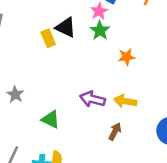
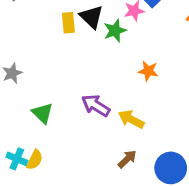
green star: (100, 30) -> (115, 31), moved
brown arrow: (115, 131) -> (127, 159), moved

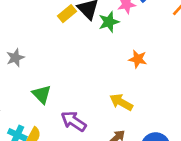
yellow rectangle: (68, 23) -> (67, 14), turned 54
purple arrow: (96, 105) -> (74, 121), moved

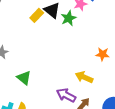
orange star: (138, 59) -> (103, 54), moved
purple arrow: (74, 121) -> (66, 95), moved

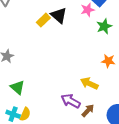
green star: (69, 18) -> (104, 26), moved
green triangle: (24, 78) -> (17, 87), moved

